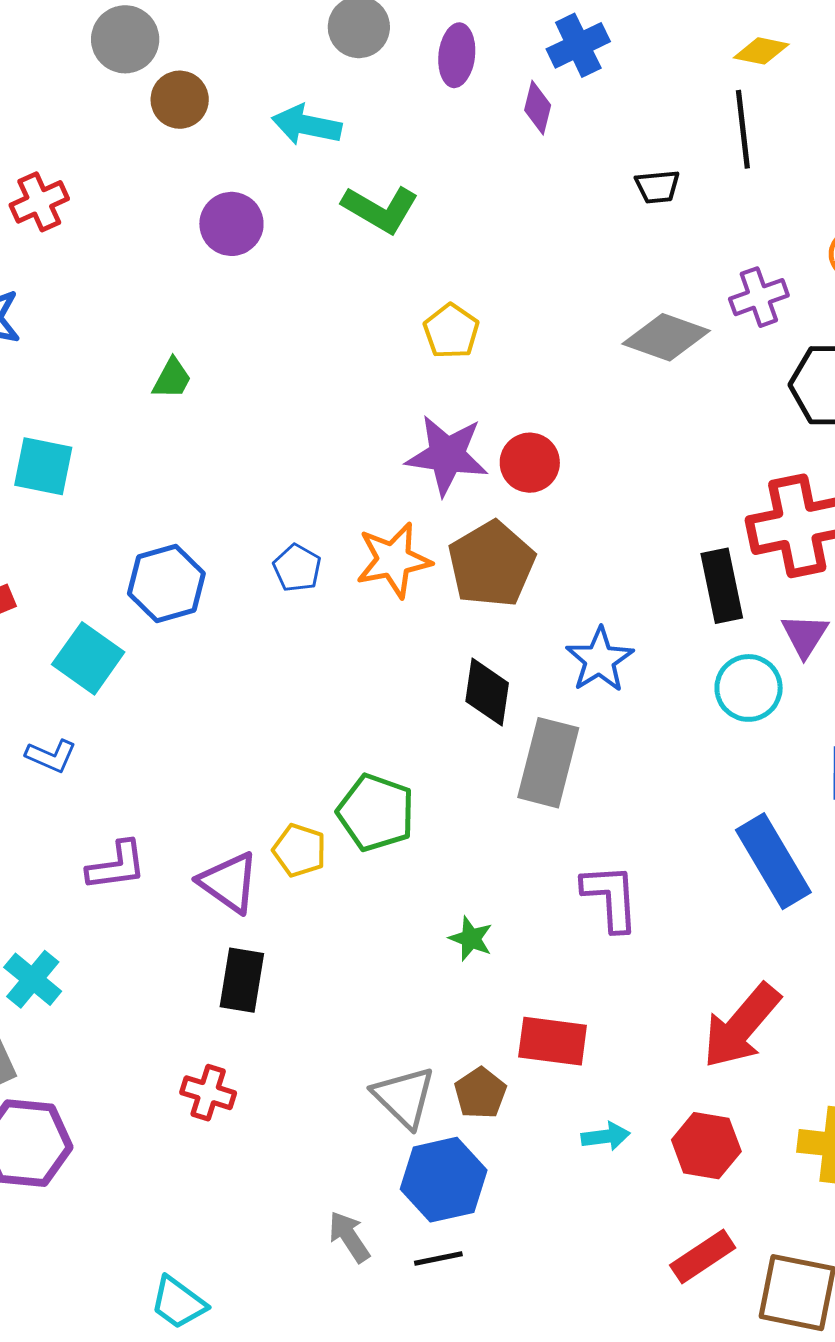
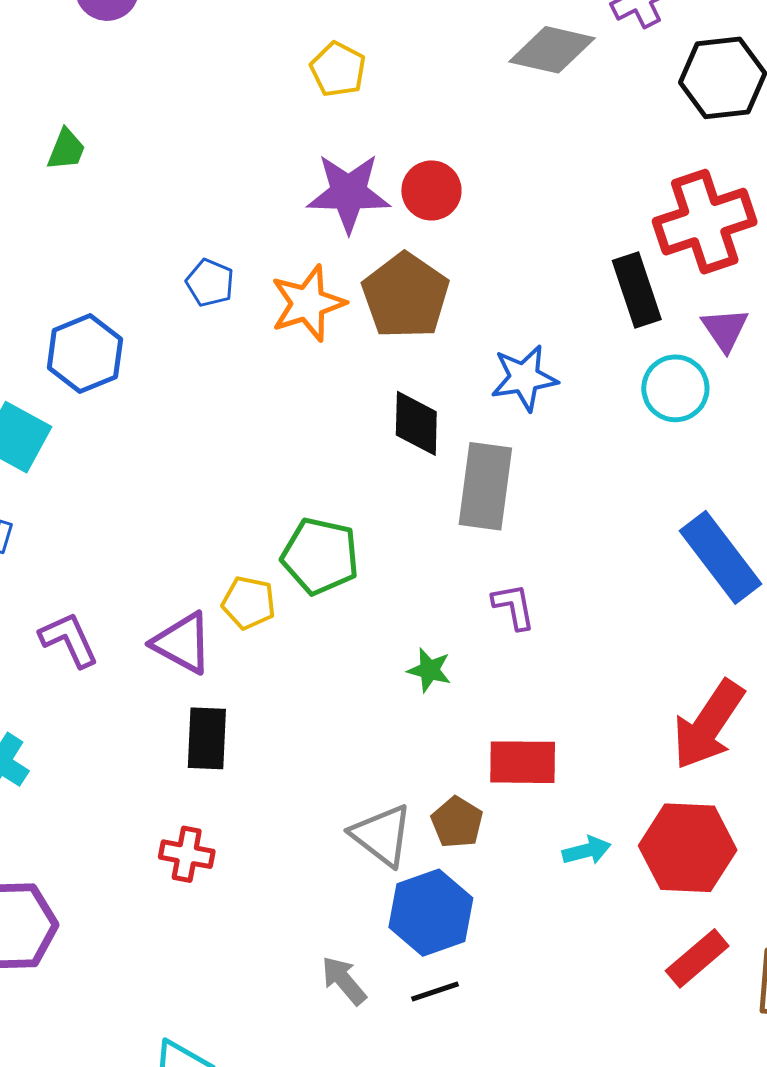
blue pentagon: (297, 568) -> (210, 283), moved
blue star: (600, 660) -> (524, 378), turned 30
purple L-shape: (117, 866) -> (69, 640), turned -100
purple L-shape: (611, 897) -> (514, 606), moved, size x0.7
red hexagon: (706, 1146) -> (688, 848), size x1.4

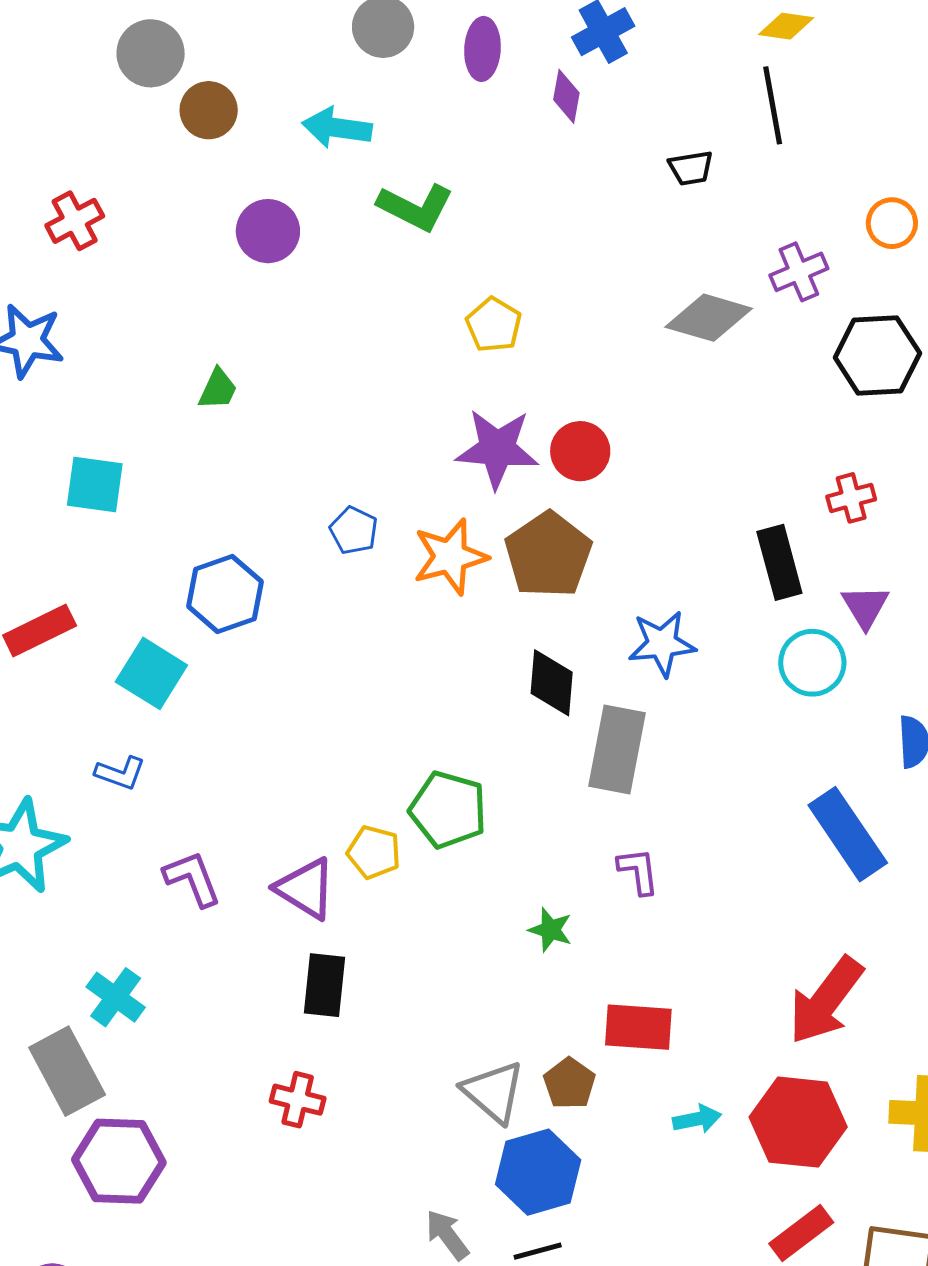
red cross: (705, 222) -> (851, 498), size x0.5

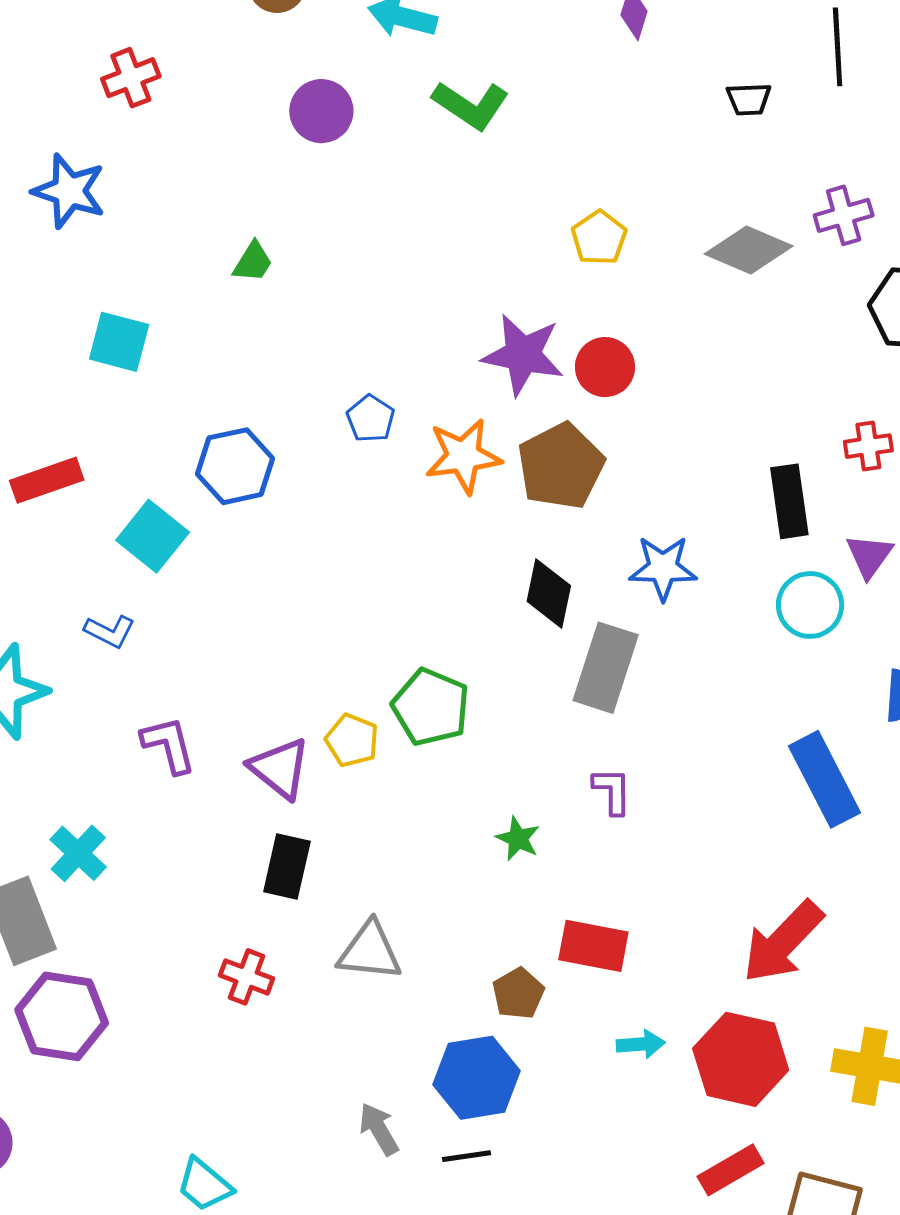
yellow pentagon: (494, 325) -> (599, 238), moved
gray triangle: (494, 1092) -> (370, 951), moved, turned -42

